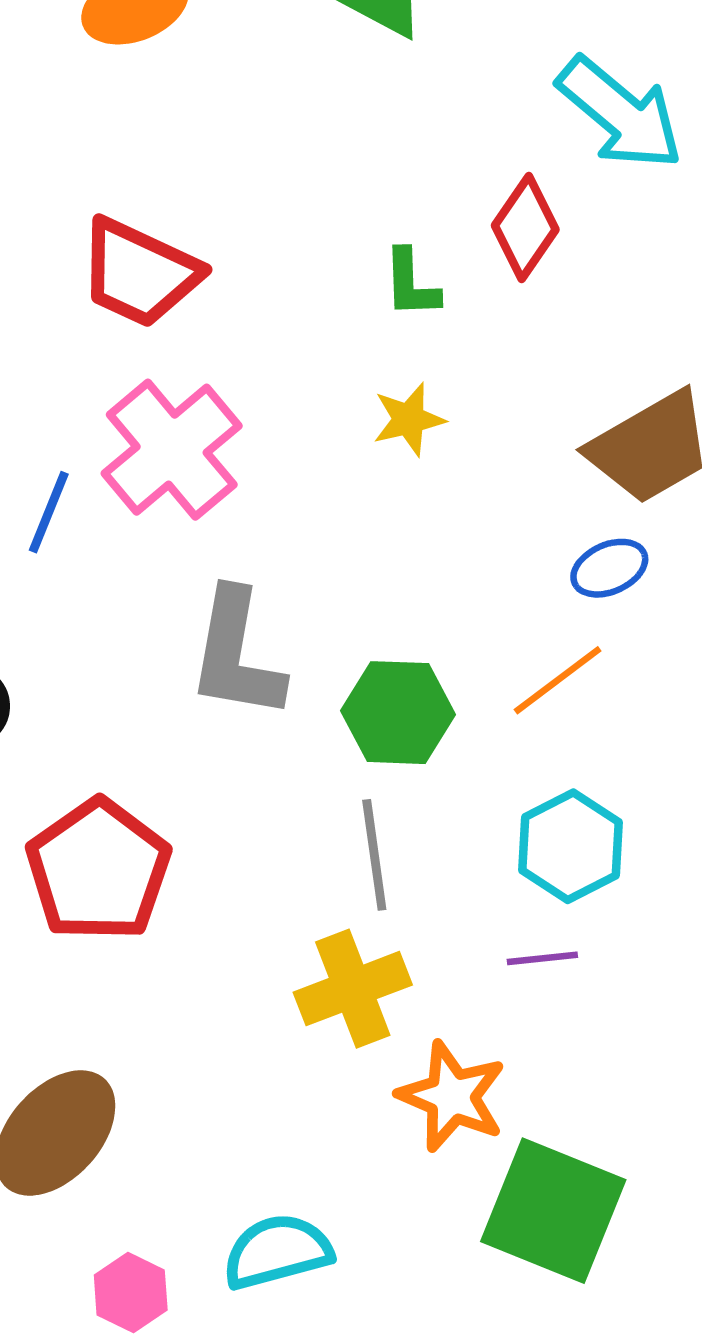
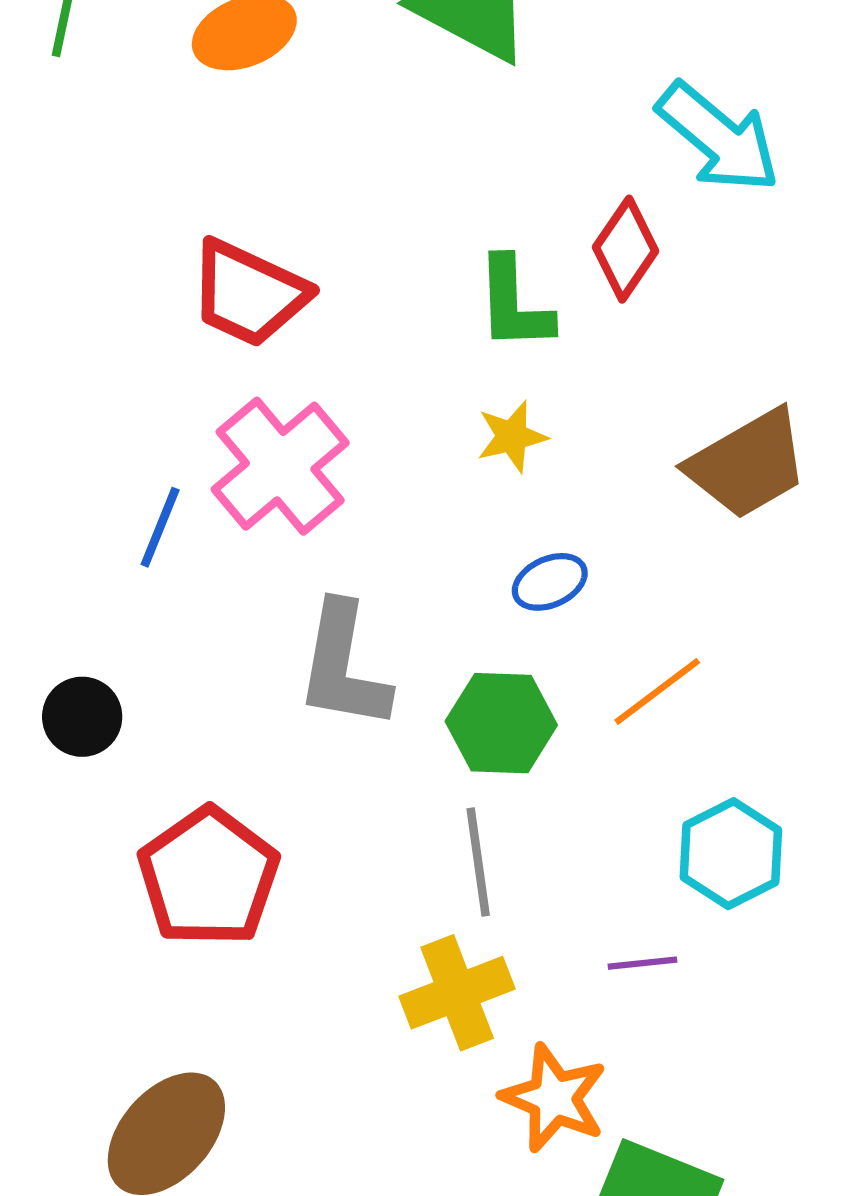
green L-shape: (411, 284) -> (514, 304), size x1.4
blue ellipse: (609, 568) -> (550, 582), moved
cyan hexagon: (570, 846) -> (731, 854), moved

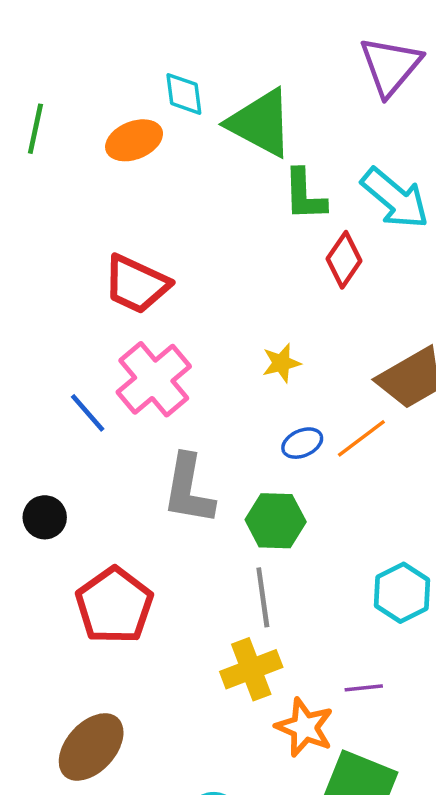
green L-shape: (514, 304) -> (305, 195), moved
blue line: (160, 527) -> (88, 413), turned -63
orange line: (657, 691) -> (361, 438), moved
purple line: (642, 963) -> (364, 688), moved

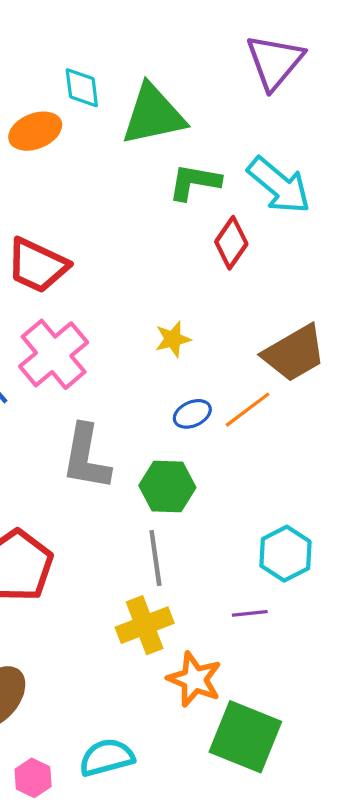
green triangle: (260, 123) -> (153, 115), turned -40
green L-shape: (305, 195) -> (194, 182), turned 102
purple line: (364, 688) -> (250, 613), moved

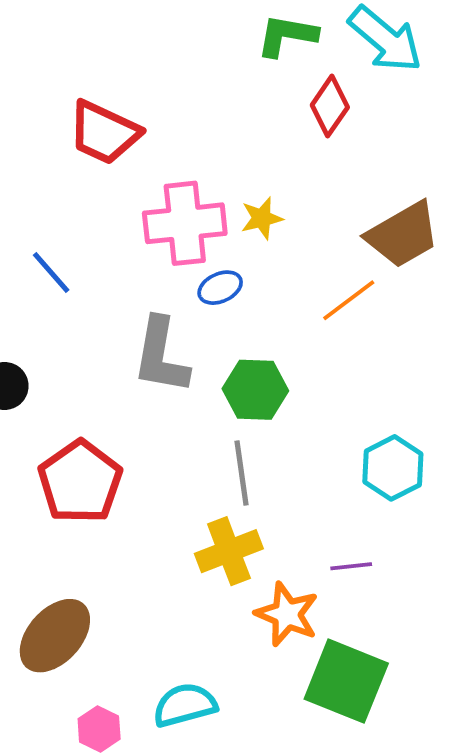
pink cross: (54, 354) -> (185, 223), moved, turned 34
blue ellipse: (192, 414) -> (220, 288), moved
purple line: (250, 613) -> (351, 566), moved

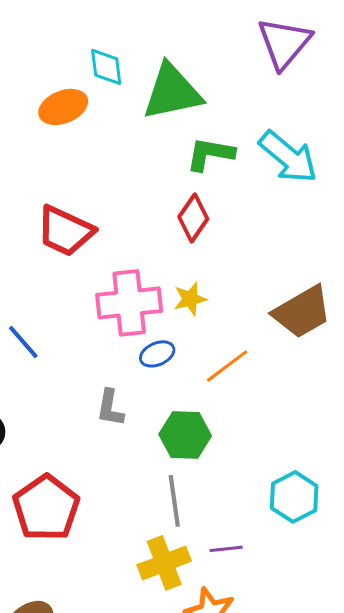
red diamond: (330, 106) -> (193, 218), moved
orange line: (349, 300) -> (227, 366), moved
gray L-shape: (161, 356) -> (110, 408), size x0.6
purple line: (351, 566) -> (226, 549), moved

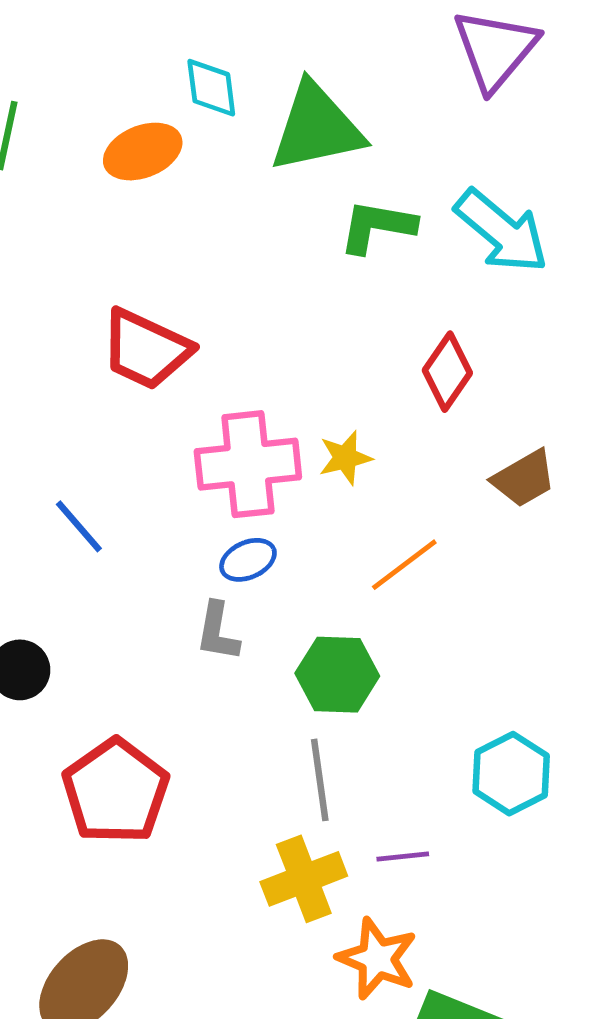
red diamond: (193, 218) -> (447, 372), moved
brown trapezoid: (302, 312) -> (524, 479), size x0.7
blue ellipse: (157, 354) -> (248, 560), moved

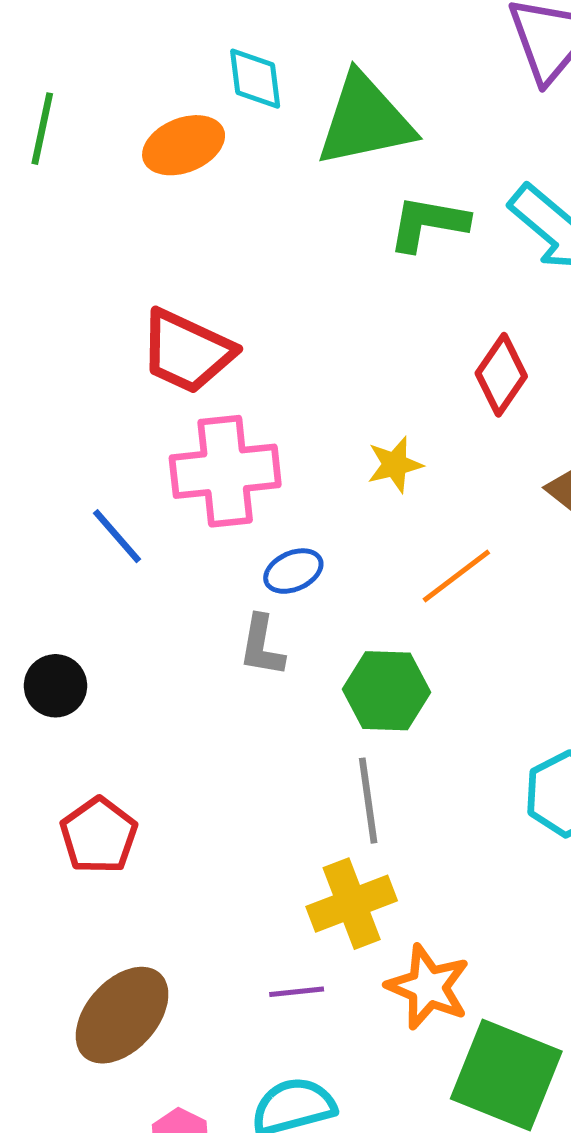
pink cross: (248, 464) -> (225, 471), moved
red pentagon: (116, 791) -> (99, 835), moved, size x0.7
purple line: (403, 857) -> (297, 992), moved

